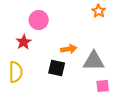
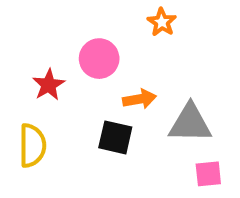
orange star: (99, 11) -> (162, 22), moved
pink circle: (39, 20) -> (99, 59), moved

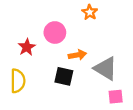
gray triangle: (190, 123) -> (105, 68), turned 30

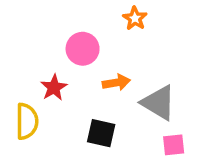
red star: (27, 47) -> (54, 88), moved
black square: (64, 76) -> (101, 133), moved

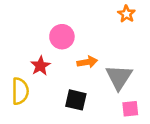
orange star: (135, 18) -> (126, 14), moved
gray triangle: (159, 103) -> (119, 77), turned 32

